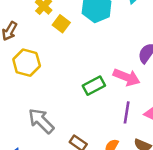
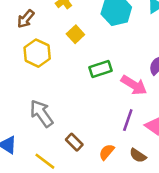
yellow square: (61, 24) -> (75, 34), moved
green rectangle: (94, 86) -> (101, 69), moved

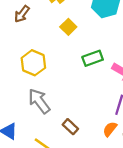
yellow hexagon: (37, 53) -> (33, 63), moved
orange semicircle: (107, 152) -> (110, 129), moved

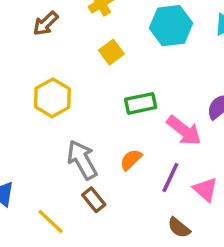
gray arrow: (39, 101) -> (82, 160), moved
orange semicircle: (110, 129) -> (131, 160), moved

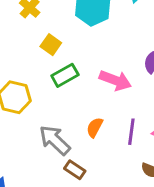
green rectangle: (141, 103) -> (65, 75), moved
pink arrow: (184, 131) -> (115, 80), moved

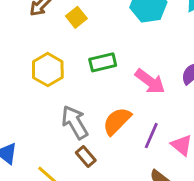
yellow square: (51, 45) -> (76, 17), moved
orange semicircle: (95, 127) -> (117, 121), size x1.5

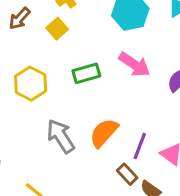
pink arrow: (150, 81) -> (134, 64), moved
brown rectangle: (86, 157) -> (127, 174), moved

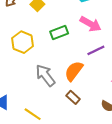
purple line: (140, 146) -> (96, 50), moved, turned 48
brown rectangle: (127, 174) -> (73, 97), moved

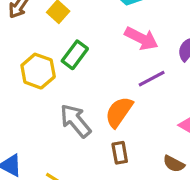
green rectangle: (59, 33) -> (75, 55), moved, turned -30
brown rectangle: (73, 97) -> (120, 153), turned 40

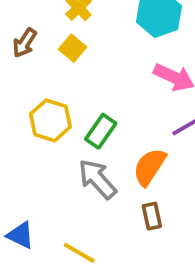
green rectangle: (75, 55) -> (101, 131), moved

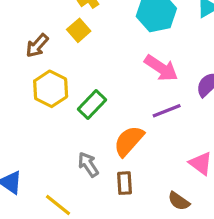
brown arrow: (25, 43) -> (37, 46), moved
gray arrow: (97, 179) -> (88, 164), moved, size x0.7

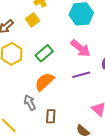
green rectangle: (92, 104) -> (44, 53), moved
orange semicircle: (129, 141) -> (44, 82), moved

